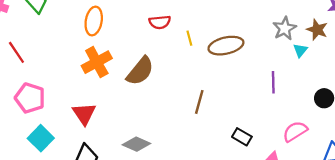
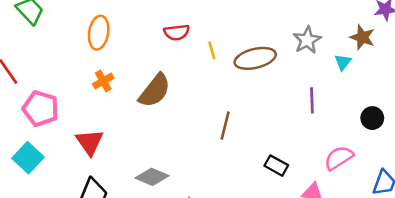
gray star: (285, 28) -> (307, 40), moved
orange cross: (97, 62) -> (103, 81), size x0.6
pink pentagon: (30, 98) -> (41, 109), moved
cyan square: (41, 138) -> (28, 158), moved

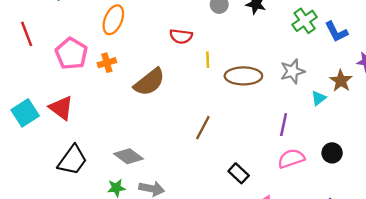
pink pentagon: (41, 109) -> (71, 54), moved
red triangle: (90, 142) -> (61, 108), moved, turned -32
pink semicircle: (339, 158) -> (291, 159), moved

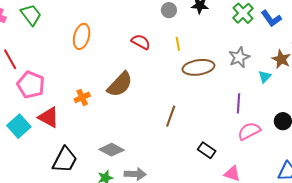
red semicircle: (181, 36) -> (141, 42), turned -150
pink pentagon: (71, 54) -> (31, 85), moved
yellow line: (208, 60) -> (178, 44), moved
orange cross: (107, 63) -> (82, 97), moved

